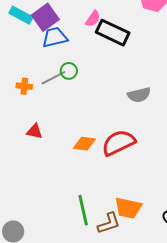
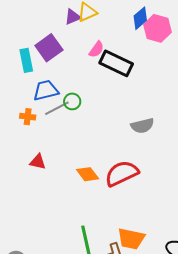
cyan rectangle: (21, 15) -> (26, 60), moved, turned 50
blue trapezoid: (55, 37) -> (46, 90), moved
orange diamond: (84, 144) -> (88, 174), turned 45

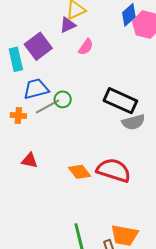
purple triangle: (73, 17) -> (68, 25), moved
black rectangle: (116, 63) -> (120, 101), moved
red semicircle: (122, 173) -> (114, 170), turned 44

